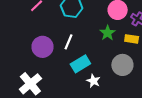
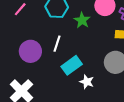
green star: (108, 33) -> (82, 20), moved

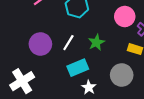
green star: (82, 20) -> (96, 42), moved

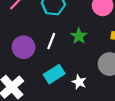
cyan rectangle: (78, 68) -> (54, 74), moved

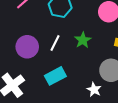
white star: (79, 82) -> (94, 90), moved

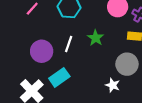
cyan rectangle: (55, 76) -> (59, 77), moved

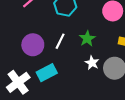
white star: (113, 85) -> (92, 63), moved

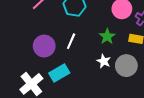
green star: (87, 39) -> (107, 36), moved

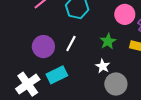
gray circle: (126, 66) -> (116, 84), moved

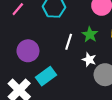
white line: (71, 44) -> (69, 42), moved

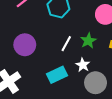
cyan rectangle: (46, 76) -> (57, 75), moved

